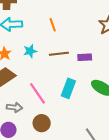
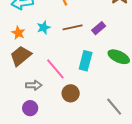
purple rectangle: (85, 57) -> (99, 28), turned -32
brown circle: (42, 123) -> (71, 93), moved

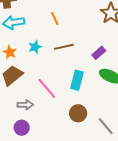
purple rectangle: (99, 28) -> (99, 53), moved
brown circle: (71, 93) -> (78, 113), moved

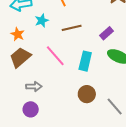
cyan star: (35, 47) -> (42, 21), moved
pink line: (47, 88) -> (55, 56), moved

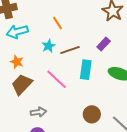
cyan star: (42, 21) -> (49, 46), moved
purple rectangle: (107, 33) -> (104, 44), moved
cyan rectangle: (85, 61) -> (86, 70), moved

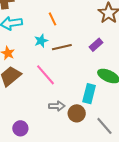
cyan rectangle: (86, 70) -> (89, 94), moved
gray arrow: (38, 112) -> (57, 106), moved

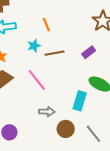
brown circle: (77, 113) -> (66, 129), moved

